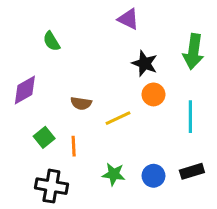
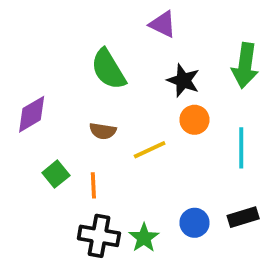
green semicircle: (51, 41) -> (108, 69), moved, size x1.6
green star: (114, 174) -> (144, 238), moved, turned 30
black cross: (51, 186) -> (99, 236), moved

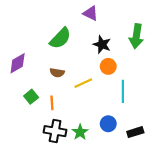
green semicircle: (108, 69) -> (60, 38), turned -105
cyan line: (241, 148) -> (123, 91), moved
black rectangle: (243, 217) -> (135, 132), moved

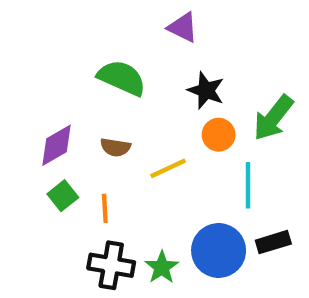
green arrow: (136, 36) -> (273, 118), moved, turned 30
green semicircle: (60, 38) -> (122, 78), turned -110
purple diamond: (18, 63) -> (56, 145), moved
blue circle: (108, 124) -> (219, 250), size x1.6
black rectangle: (135, 132) -> (273, 242), moved

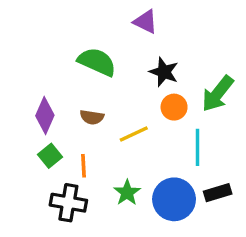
purple diamond: (56, 145) -> (45, 115), turned -36
black cross: (111, 265) -> (68, 203), moved
green star: (162, 267) -> (127, 193), moved

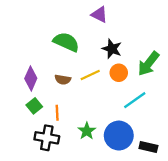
yellow line: (134, 134) -> (90, 75), moved
cyan line: (197, 147) -> (135, 100), turned 55
black rectangle: (218, 193) -> (148, 147), moved, turned 30

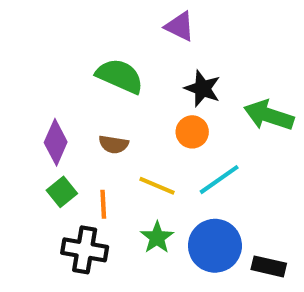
green arrow: (148, 64) -> (269, 115), turned 70
orange circle: (119, 73) -> (192, 132), moved
yellow line: (90, 75) -> (157, 186), moved, turned 48
cyan line: (135, 100) -> (219, 180), moved

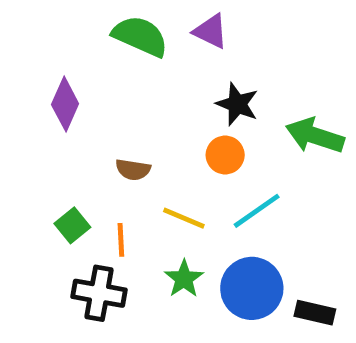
green semicircle: (120, 76) -> (140, 36), moved
purple diamond: (56, 142) -> (65, 104), moved

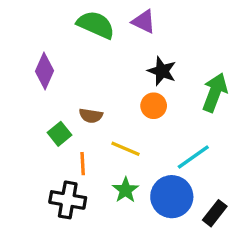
green arrow: (315, 136) -> (215, 93), turned 93
cyan line: (257, 211) -> (193, 157), moved
green square: (72, 225) -> (59, 134), moved
black rectangle: (315, 313) -> (215, 213), turned -65

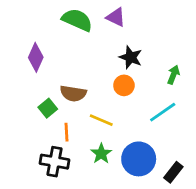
green arrow: (215, 93) -> (173, 75), size x0.6
brown semicircle: (91, 116) -> (73, 93), size x1.4
cyan line: (193, 157) -> (163, 112), moved

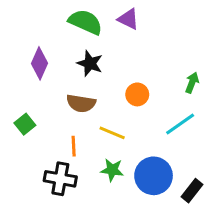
black star: (131, 57) -> (90, 63), moved
green square: (48, 108) -> (25, 124), moved
green star: (101, 154) -> (112, 170), turned -30

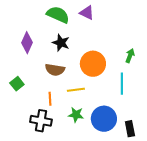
orange circle: (137, 94) -> (93, 64), size x1.6
cyan line: (180, 124) -> (122, 84), turned -55
yellow line: (112, 133) -> (76, 90), turned -30
black rectangle: (192, 191) -> (130, 129), turned -49

